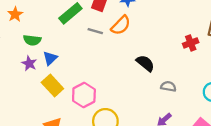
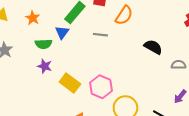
orange star: (15, 14) -> (33, 18), moved
gray line: (95, 31) -> (100, 35), moved
blue triangle: (50, 58) -> (62, 32), moved

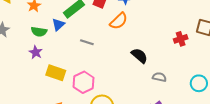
gray line: (100, 35) -> (87, 42), moved
yellow rectangle: (70, 83) -> (56, 73), turned -30

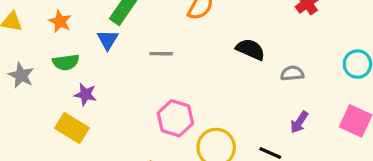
green semicircle: (39, 32) -> (66, 62), moved
yellow rectangle: (56, 73) -> (72, 128), moved, turned 30

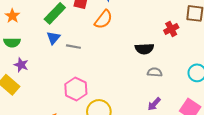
blue triangle: (108, 40) -> (53, 38), moved
black semicircle: (250, 49) -> (144, 49), moved, turned 144

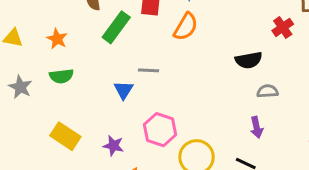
blue triangle: (53, 38) -> (124, 90), moved
purple star: (21, 65) -> (113, 146), moved
purple arrow: (154, 104) -> (257, 127), moved, turned -48

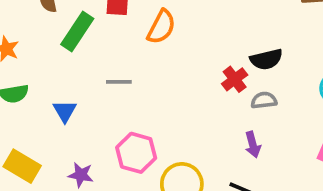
red cross: (283, 27) -> (235, 79), moved
black semicircle: (249, 60) -> (266, 59), moved
blue triangle: (124, 90) -> (65, 111), moved

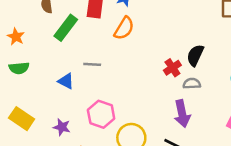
black semicircle: (266, 59) -> (195, 55), turned 125
blue triangle: (65, 111) -> (66, 81), moved, turned -36
purple arrow: (253, 145) -> (182, 114), size x1.5

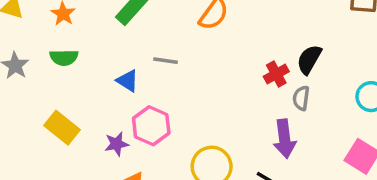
gray semicircle: (192, 83) -> (301, 98), turned -84
pink hexagon: (101, 114) -> (151, 126), moved
purple star: (62, 127) -> (117, 144), turned -30

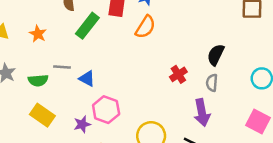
green semicircle: (64, 58) -> (38, 80), moved
gray line: (166, 61) -> (62, 67), moved
red cross: (276, 74) -> (178, 74), moved

